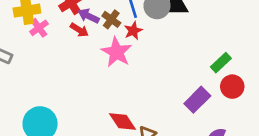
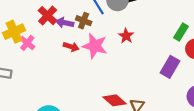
red arrow: (79, 30) -> (71, 47), moved
red star: (133, 31) -> (126, 36), moved

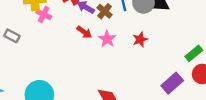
pink cross: (27, 43) -> (44, 14), turned -32
pink star: (95, 46) -> (107, 39), size x0.7

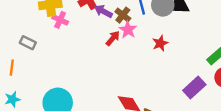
red arrow: (84, 32) -> (113, 38), moved, turned -84
pink star: (107, 39) -> (128, 30), moved

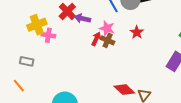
brown cross: (123, 15) -> (108, 40), moved
orange line: (12, 68) -> (19, 86), turned -32

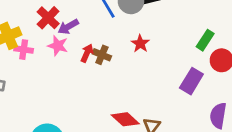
purple arrow: (82, 18) -> (68, 27), turned -42
pink star: (107, 28) -> (58, 46), moved

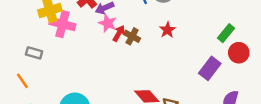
pink star: (58, 46) -> (108, 23), moved
pink cross: (24, 50) -> (62, 24), size x1.5

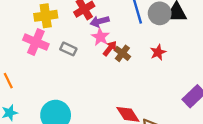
pink cross: (62, 24) -> (36, 42), moved
gray rectangle: (34, 53) -> (68, 49), moved

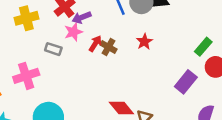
pink star: (100, 37) -> (73, 32), moved, turned 30
pink cross: (36, 42) -> (26, 76), moved, turned -35

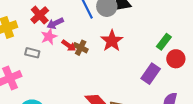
red star: (144, 42) -> (112, 41), size x1.5
red arrow: (95, 44) -> (69, 46), turned 96

